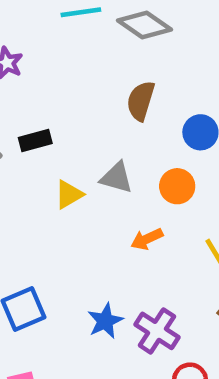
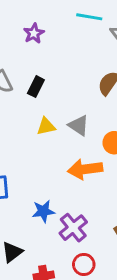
black rectangle: (35, 141) -> (36, 87), turned -66
orange arrow: (147, 239) -> (85, 169), size x1.6

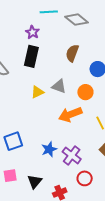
purple star: (34, 33) -> (32, 32), moved
black rectangle: (36, 87) -> (31, 56), moved, size x1.5

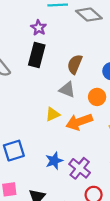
brown semicircle: (72, 53) -> (75, 64), moved
yellow triangle: (37, 92) -> (53, 114), moved

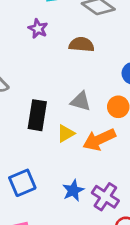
black rectangle: (37, 55) -> (37, 115), moved
brown semicircle: (75, 64) -> (82, 44), moved, turned 78

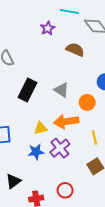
yellow triangle: (66, 133) -> (41, 128), moved
purple cross: (105, 197) -> (60, 148), moved

